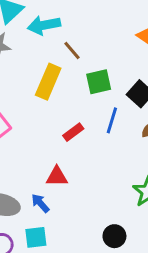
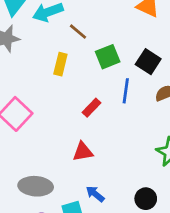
yellow rectangle: (48, 82) -> (60, 64), size x0.7
blue arrow: (40, 203) -> (95, 194), moved

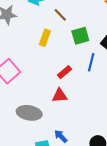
red triangle: (83, 152) -> (60, 95), moved
gray ellipse: (36, 186) -> (29, 113), moved

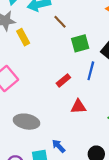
yellow rectangle: (45, 38) -> (23, 37), moved, turned -49
red triangle: (60, 95) -> (78, 107), moved

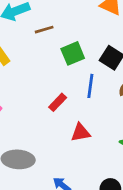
brown line: (60, 22) -> (44, 30), turned -56

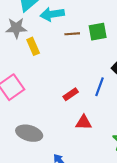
green square: (73, 53) -> (98, 32), moved

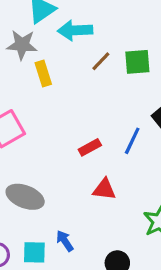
brown line: (72, 34) -> (101, 61), turned -48

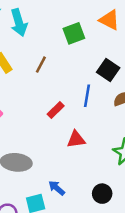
cyan arrow: (75, 30) -> (19, 23), turned -88
brown line: (101, 61) -> (41, 65), moved

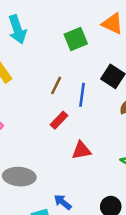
brown line: (41, 65) -> (56, 85), moved
blue line: (87, 96) -> (82, 95), moved

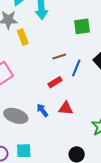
brown line: (56, 85) -> (59, 56), turned 32
blue arrow: (63, 202) -> (42, 110), moved

